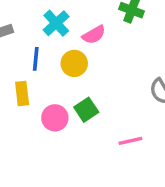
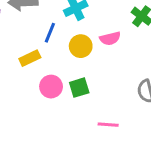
pink semicircle: (94, 35) -> (110, 38), moved
yellow rectangle: (22, 94) -> (30, 58), turned 54

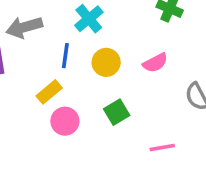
pink semicircle: (110, 38) -> (155, 63), moved
pink circle: (51, 87) -> (65, 121), moved

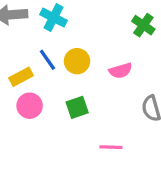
cyan cross: (89, 19) -> (54, 18), moved, turned -35
blue line: (65, 56) -> (47, 60), moved, turned -55

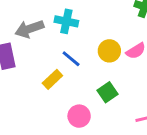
yellow circle: (77, 61) -> (109, 51), moved
pink circle: (30, 106) -> (79, 116), moved

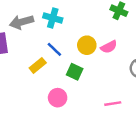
green square: (107, 92) -> (75, 72), moved, turned -35

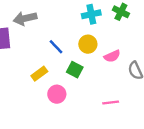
cyan cross: (53, 18) -> (91, 14), moved, turned -30
pink semicircle: (109, 47) -> (112, 56), moved
yellow rectangle: (38, 65) -> (39, 74), moved

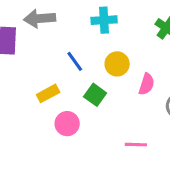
cyan cross: (91, 14) -> (104, 20), moved
pink semicircle: (112, 56) -> (147, 84), turned -56

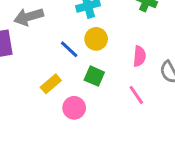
yellow circle: (117, 64) -> (96, 39), moved
pink line: (136, 145) -> (136, 95), moved, turned 66

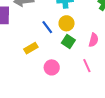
green square: (94, 76) -> (68, 41), moved
pink circle: (74, 108) -> (52, 67), moved

